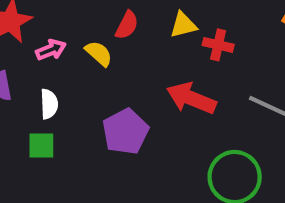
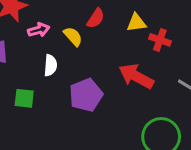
white semicircle: (49, 104) -> (50, 65), moved

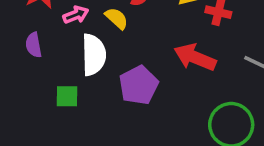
white semicircle: (50, 65) -> (94, 55), size x1.6

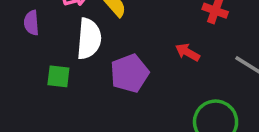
red arrow: (195, 57) -> (188, 52), size x0.6

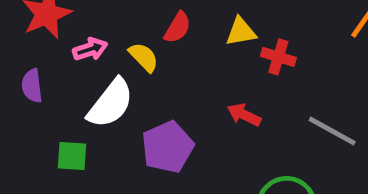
white semicircle: (89, 39) -> (111, 103), turned 36

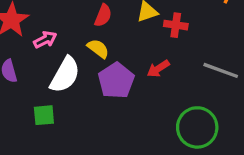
yellow semicircle: (144, 57) -> (98, 49), moved
red arrow: (244, 115) -> (158, 69), turned -50
purple pentagon: (167, 147) -> (116, 81), moved

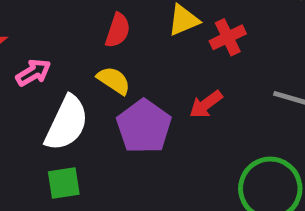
red cross: (176, 25) -> (228, 37), turned -30
green square: (44, 115) -> (64, 183), moved

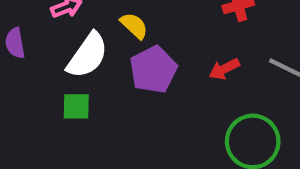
red arrow: (206, 104) -> (224, 69), moved

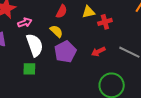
white semicircle: (87, 55) -> (35, 45), turned -55

